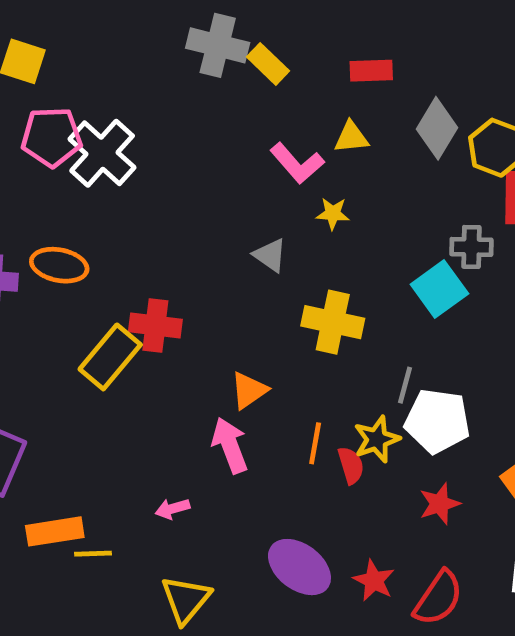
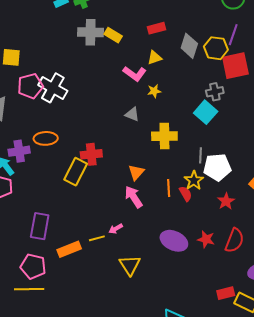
yellow line: (93, 554) -> (97, 238), moved

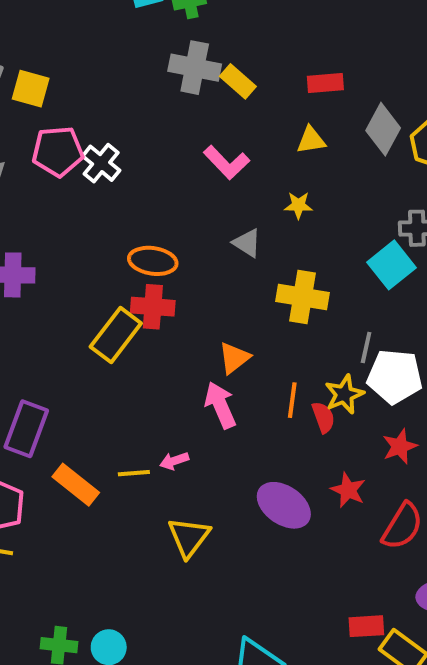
pink L-shape: (135, 74) -> (227, 162), moved
white cross: (53, 88) -> (101, 163), size x0.7
orange ellipse: (46, 138) -> (153, 261), moved
red star: (206, 239) -> (348, 490), moved
orange rectangle: (69, 249) -> (76, 485), turned 50

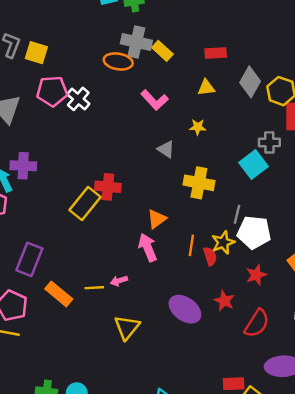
orange ellipse: (153, 261) -> (118, 61), moved

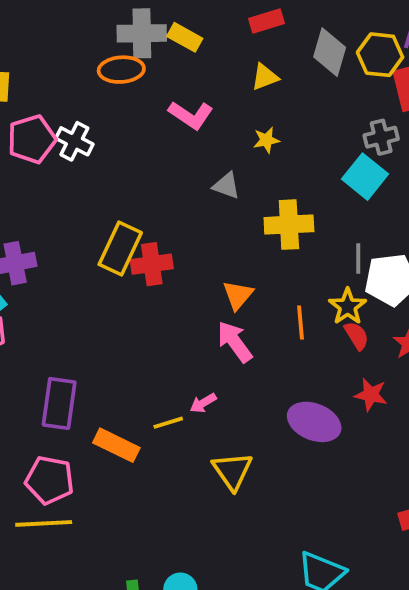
yellow rectangle: (85, 204) -> (120, 249), moved
red semicircle: (210, 256) -> (357, 336), moved

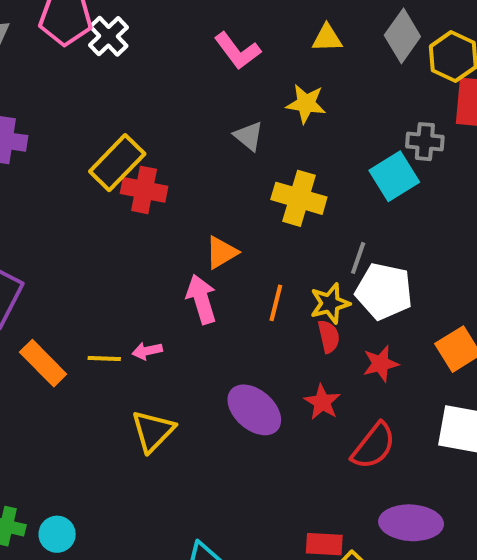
yellow star: (266, 140) -> (306, 104), size x1.4

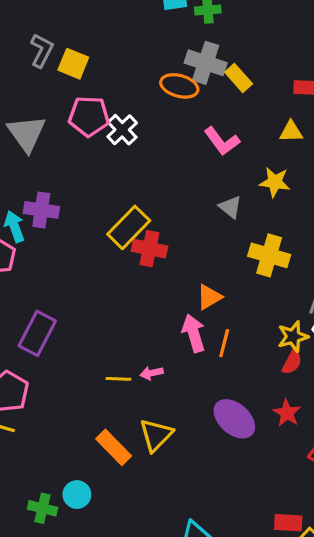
orange line: (276, 303) -> (224, 343), moved
red semicircle: (329, 336) -> (292, 362), turned 40
orange rectangle: (43, 363) -> (114, 447), moved
cyan circle: (57, 534) -> (77, 495), moved

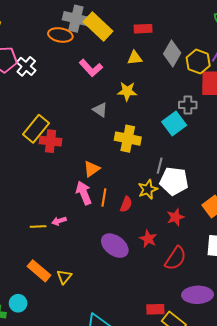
yellow rectangle: (239, 78) -> (98, 26), size x1.6
red semicircle: (292, 362) -> (126, 204), moved
yellow triangle: (156, 435) -> (64, 277), moved, size x0.7

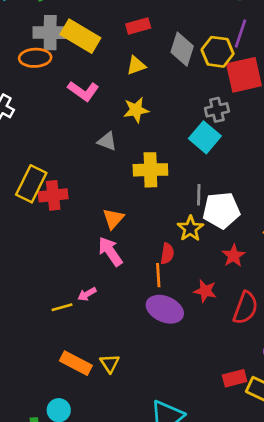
orange line: (104, 197) -> (158, 275), moved

